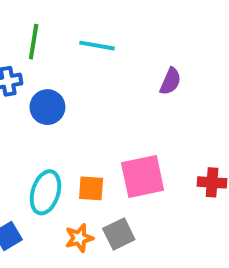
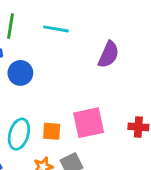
purple semicircle: (170, 81) -> (109, 54), size x1.4

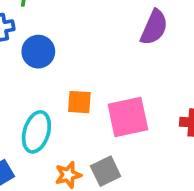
orange square: (52, 131) -> (79, 102), moved

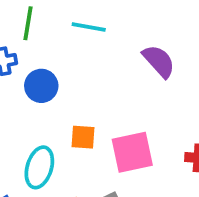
purple semicircle: (154, 27) -> (159, 61), turned -66

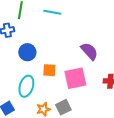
purple semicircle: (159, 61) -> (89, 51), moved
blue circle: (41, 86) -> (27, 52), moved

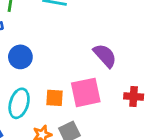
orange square: (49, 70) -> (54, 98), moved

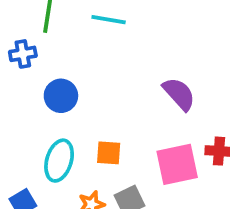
pink square: (86, 92) -> (177, 164), moved

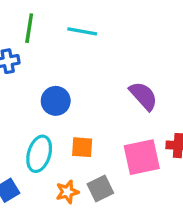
blue circle: (61, 96) -> (56, 101), moved

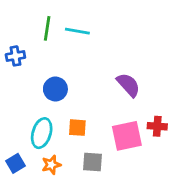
green line: (29, 28) -> (47, 28), moved
gray square: (100, 189) -> (93, 162), turned 30
orange star: (67, 192) -> (51, 165), moved

